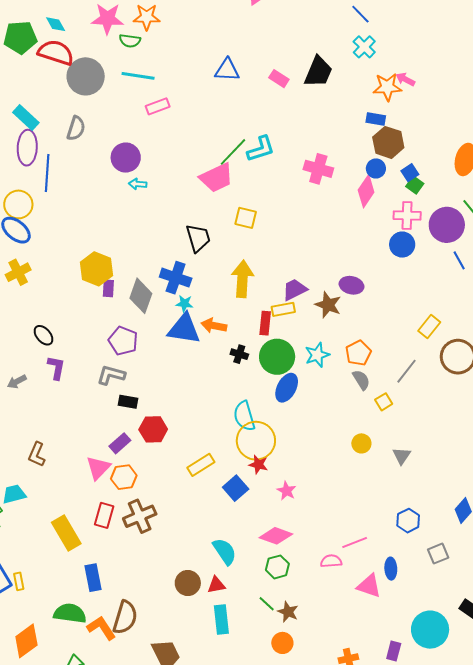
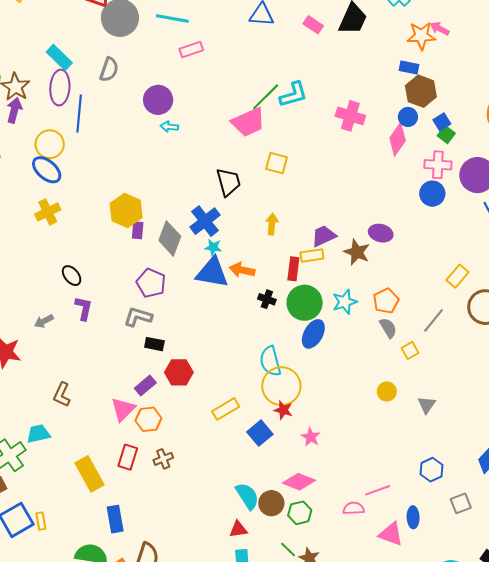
blue cross: (176, 278) -> (205, 221), turned 32
yellow arrow: (242, 279) -> (272, 224), size x0.6
brown cross: (140, 516) -> (163, 459), size x0.6
brown circle: (188, 583) -> (271, 503), moved

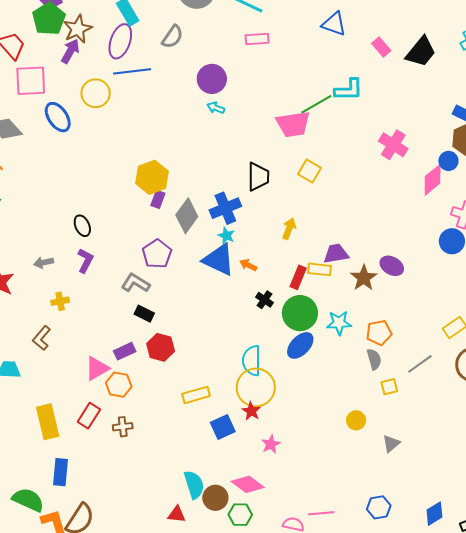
cyan L-shape: (293, 95) -> (349, 90), moved
blue line: (79, 113) -> (132, 71), turned 63
blue ellipse: (47, 170) -> (58, 117), moved
yellow cross: (48, 212) -> (60, 301), moved, size x0.7
orange arrow: (242, 270) -> (248, 265), size x0.7

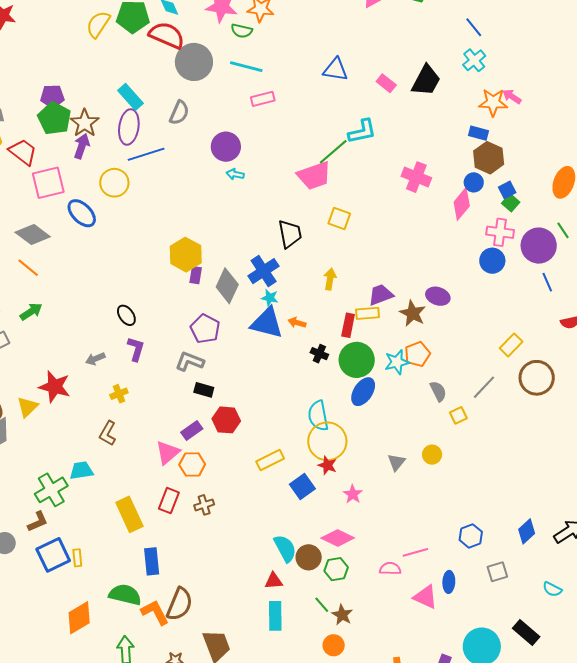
orange pentagon: (379, 333) -> (417, 354), moved
gray triangle: (391, 444) -> (396, 462), moved

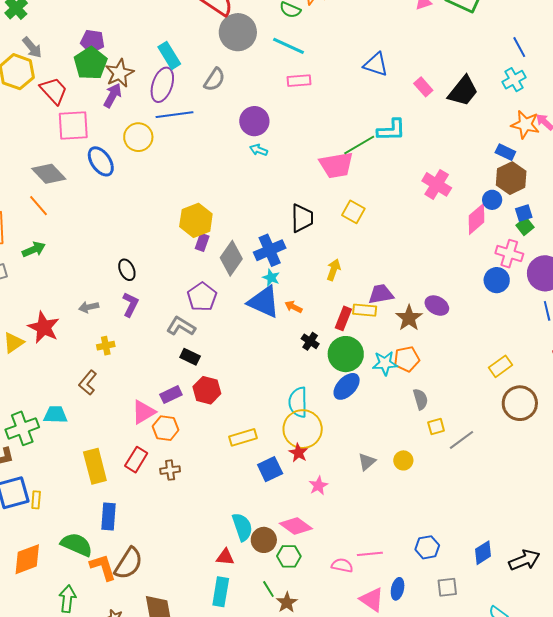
gray line: (484, 387) -> (462, 440), moved

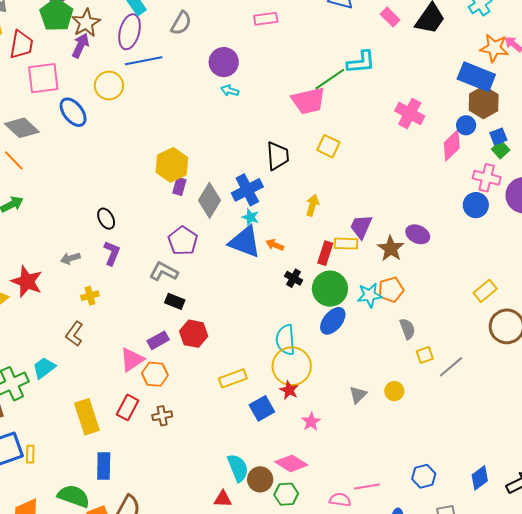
red trapezoid: (54, 91) -> (21, 45), turned 56
blue rectangle: (505, 152) -> (476, 77), size x1.8
purple trapezoid: (381, 294) -> (361, 227), turned -52
cyan trapezoid: (55, 415) -> (44, 368), turned -35

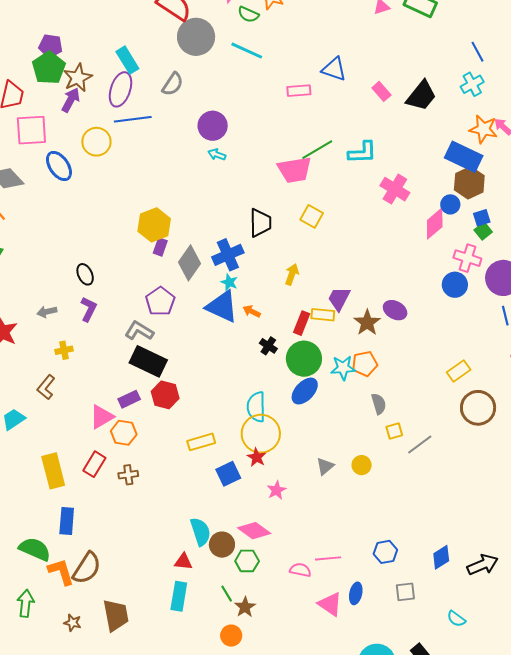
pink rectangle: (266, 19) -> (299, 91), moved
cyan L-shape: (361, 62) -> (362, 152), moved
black rectangle: (175, 301) -> (148, 361), size x1.8

